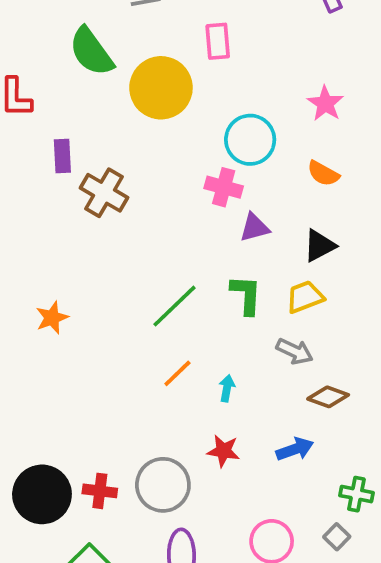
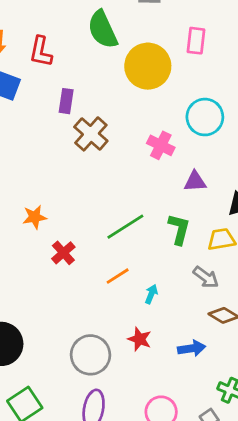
pink cross: (224, 187) -> (161, 145), moved
red cross: (100, 491) -> (63, 253), moved, turned 30

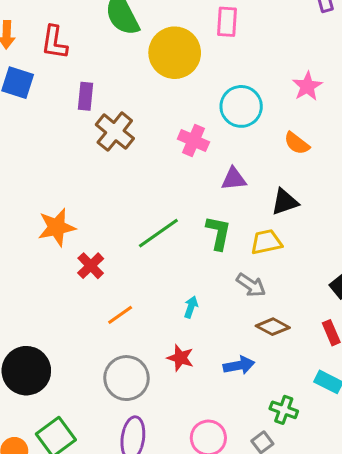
orange star: (35, 217) -> (57, 227), size x1.4
orange line: (118, 276) -> (120, 315), moved

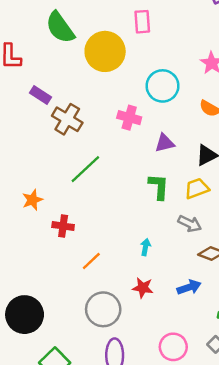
purple rectangle: (85, 96) -> (41, 95), turned -55
orange star: (57, 227) -> (32, 200), size x0.7
green line: (158, 233) -> (85, 169), moved
red cross: (91, 266) -> (63, 226), turned -30

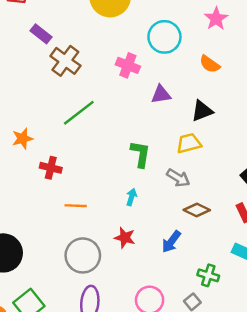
green L-shape: (159, 187) -> (140, 154), moved
orange line: (91, 261) -> (76, 206), turned 40
blue arrow: (189, 287) -> (171, 242), turned 140

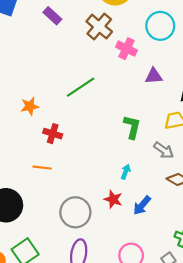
brown cross: (65, 61) -> (99, 27), moved
cyan arrow: (131, 197) -> (126, 172), moved
orange line: (76, 206) -> (42, 168), moved
blue arrow: (171, 242) -> (142, 205), moved

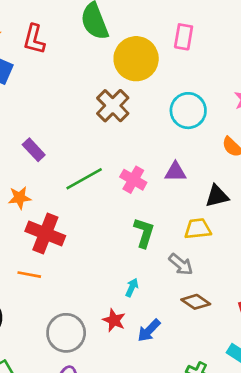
purple rectangle: (52, 16) -> (34, 150), moved
pink cross: (127, 49) -> (133, 180), moved
red cross: (53, 134) -> (45, 234), size x1.6

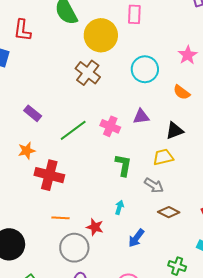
orange line: (29, 275) -> (60, 218), moved
red star: (114, 320) -> (95, 227), moved

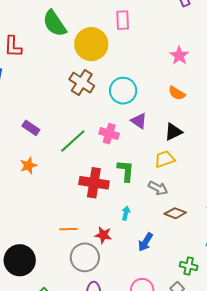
cyan circle: (145, 69) -> (123, 91), moved
purple triangle: (141, 116) -> (139, 121), turned 48
red cross: (49, 175) -> (94, 183), moved

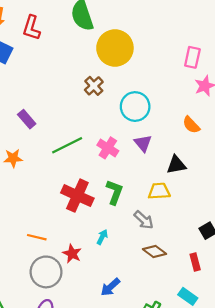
pink rectangle: (123, 20) -> (192, 57), moved
brown cross: (82, 83) -> (94, 86), size x0.7
blue arrow: (145, 242) -> (110, 287), moved

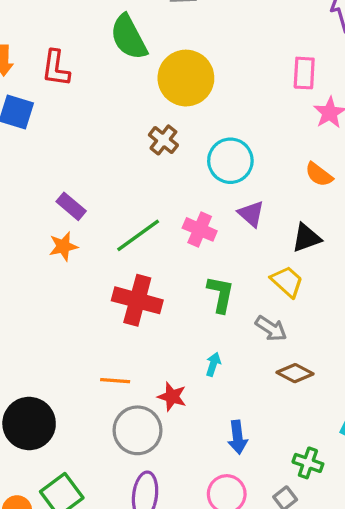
orange star: (13, 158) -> (63, 246), moved
yellow trapezoid: (159, 191) -> (287, 282), turned 55
red cross: (77, 196) -> (137, 300), moved
blue arrow: (110, 287) -> (238, 437), turned -45

